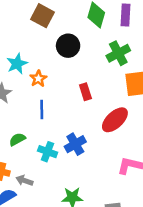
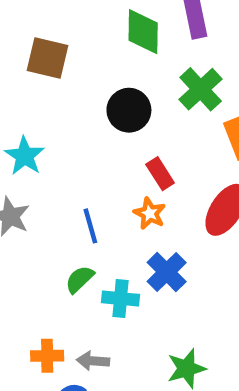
black circle: (68, 46) -> (129, 110), moved
orange star: (38, 79) -> (150, 213), moved
green semicircle: (17, 139) -> (80, 279), moved

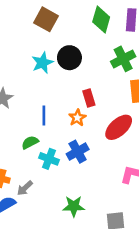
black circle: (129, 110) -> (69, 58), moved
cyan star: (25, 156) -> (42, 63), moved
gray arrow: (93, 361) -> (25, 188), turned -63

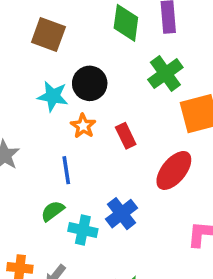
cyan star: (42, 63) -> (53, 96), turned -30
orange star: (77, 118) -> (83, 126), moved

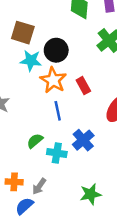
brown square: (48, 35) -> (23, 33), moved
orange star: (83, 126) -> (53, 80), size x1.5
blue line: (66, 170) -> (58, 111), moved

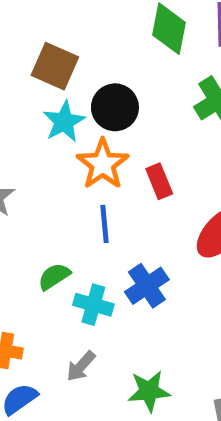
cyan star: (31, 61) -> (64, 122), turned 30
gray arrow: (39, 186) -> (81, 366), moved

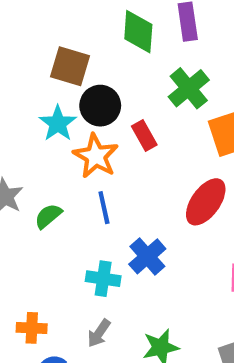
brown square: (55, 66) -> (70, 66), moved
red rectangle: (159, 181) -> (144, 136), moved
green semicircle: (54, 276) -> (48, 216), moved

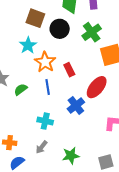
black circle: (100, 106) -> (60, 29), moved
red rectangle: (144, 136) -> (69, 70), moved
blue cross: (147, 256) -> (76, 106), moved

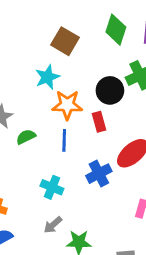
black circle: (60, 29) -> (110, 90), moved
orange star: (45, 62) -> (67, 105), turned 30
gray arrow: (42, 147) -> (53, 225), moved

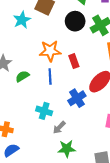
cyan star: (47, 77) -> (22, 20), moved
black circle: (110, 90) -> (75, 21), moved
gray arrow: (53, 225) -> (59, 128), moved

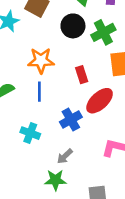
red rectangle: (74, 61) -> (82, 75), moved
gray arrow: (59, 128) -> (65, 156), moved

